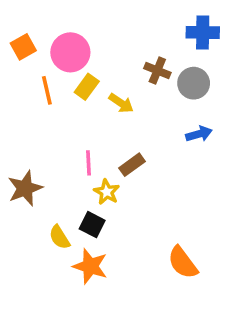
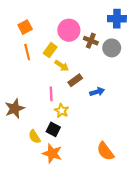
orange square: (23, 47) -> (25, 27), moved
pink circle: (70, 52) -> (69, 30), moved
yellow arrow: (121, 103) -> (62, 66), moved
blue arrow: (199, 134) -> (97, 92), moved
brown rectangle: (132, 165) -> (75, 80), moved

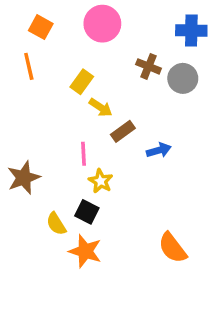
orange square: (25, 27) -> (41, 27), moved, turned -32
pink circle: (69, 30) -> (102, 24), moved
orange line: (27, 52) -> (29, 66), moved

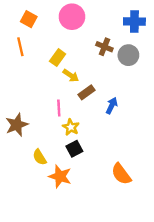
blue arrow: (159, 150) -> (112, 106), turned -49
black square: (87, 212) -> (74, 149), moved, turned 35

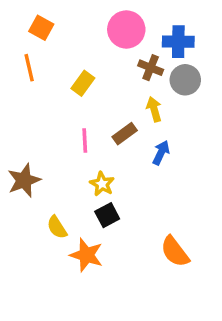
pink circle: (72, 17) -> (126, 29), moved
blue cross: (134, 22) -> (178, 42), moved
yellow arrow: (71, 76) -> (154, 109), moved, turned -140
pink line: (59, 108) -> (85, 141), moved

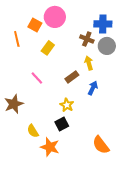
orange square: (41, 28) -> (35, 25), moved
pink circle: (126, 29) -> (55, 17), moved
pink line: (85, 141) -> (37, 78), moved, turned -40
yellow star: (102, 184) -> (67, 105), moved

